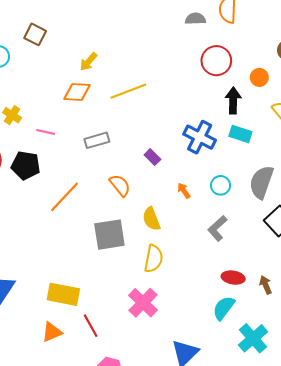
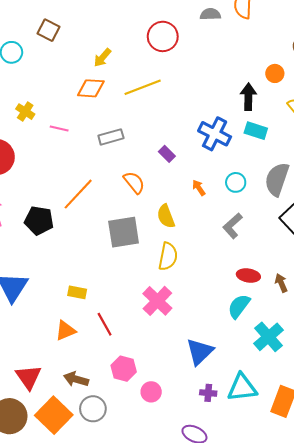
red circle: (216, 61) -> (163, 36), moved
black pentagon: (26, 165) -> (39, 221), moved
yellow rectangle: (63, 294) -> (77, 292), size x0.6

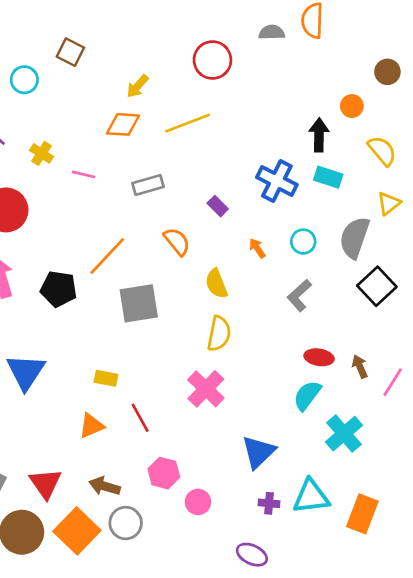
gray square: (124, 232) -> (139, 303), moved

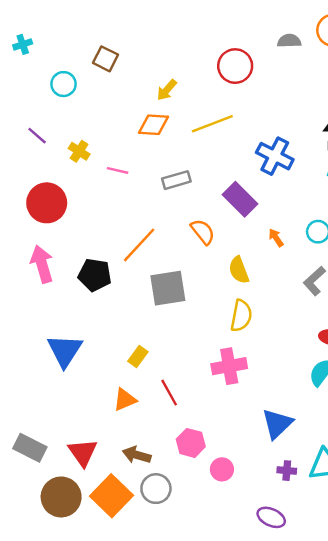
blue cross: (277, 181) -> (275, 156), moved
purple rectangle: (218, 206) -> (240, 199), size x1.8
yellow rectangle: (106, 378) -> (138, 357), turned -65
pink cross: (206, 389) -> (229, 366), turned 36

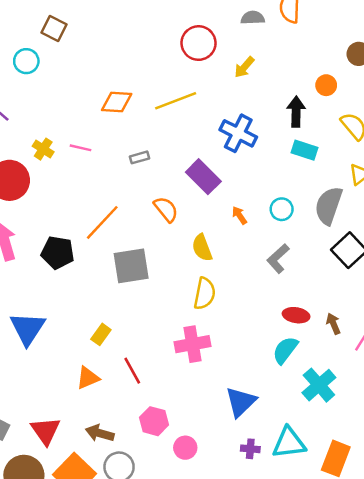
brown square: (106, 59) -> (54, 29), moved
yellow arrow: (167, 90) -> (244, 67), moved
yellow cross: (79, 151) -> (43, 149), moved
gray rectangle: (176, 180) -> (140, 157), size x0.7

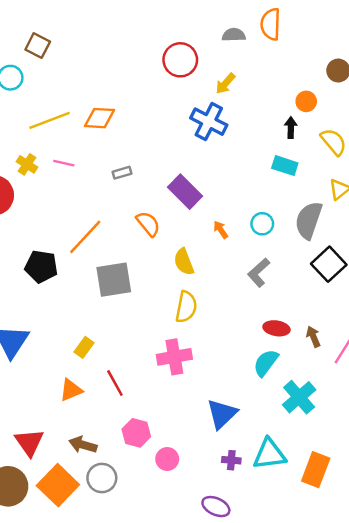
yellow line: (176, 101) -> (50, 120), moved
black arrow: (296, 112) -> (291, 128), moved, size x0.7
blue cross: (238, 133) -> (209, 122), moved

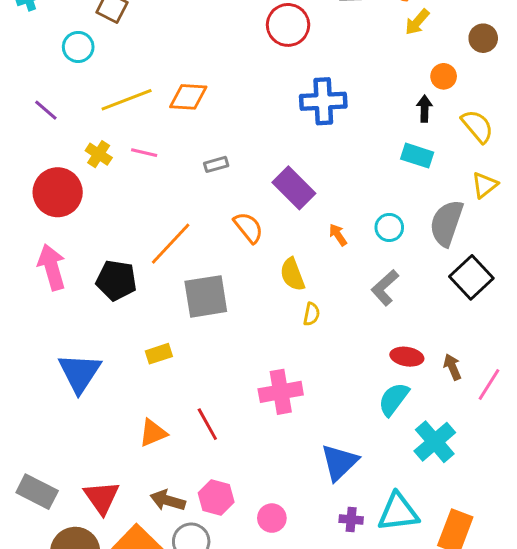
yellow arrow: (225, 84) -> (417, 22), moved
blue cross: (209, 122) -> (323, 101), turned -30
yellow semicircle: (186, 307) -> (311, 314), moved, size x0.6
yellow rectangle: (84, 347) -> (159, 354), moved, turned 36
pink hexagon: (136, 433) -> (216, 498), moved

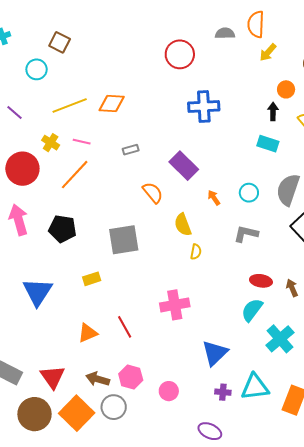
orange line: (171, 244) -> (75, 175), moved
gray L-shape: (385, 288) -> (246, 234), turned 55

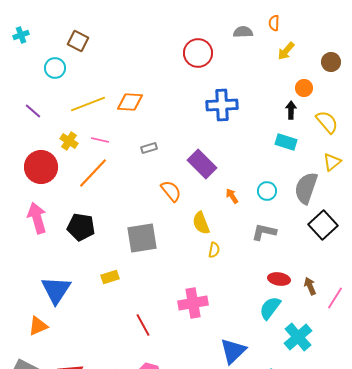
orange semicircle: (256, 24) -> (274, 23), size x0.6
orange triangle: (88, 333) -> (38, 326), moved

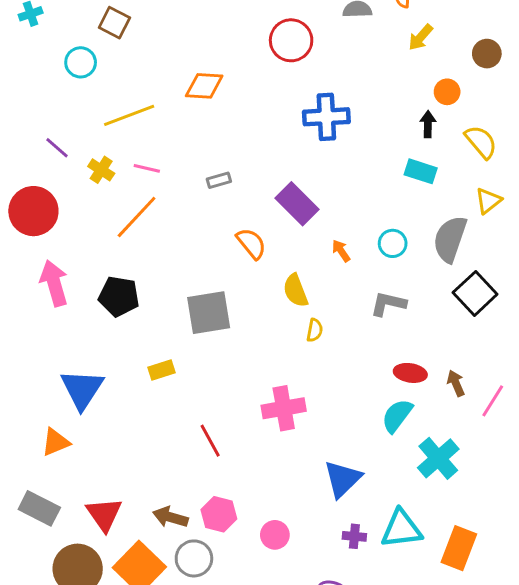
orange diamond: (130, 102) -> (204, 86), moved
purple line: (33, 111) -> (57, 148), moved
red circle: (41, 167) -> (33, 211), moved

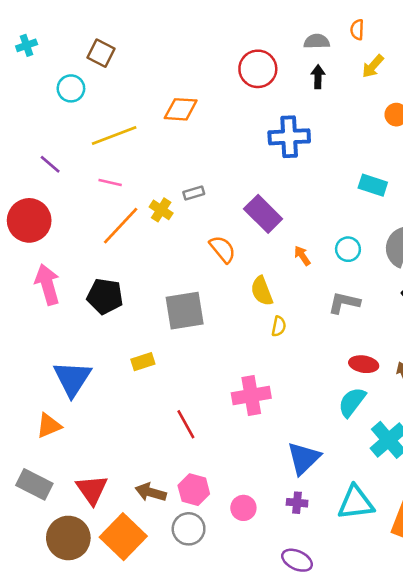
black arrow: (428, 124) -> (318, 77), moved
pink line: (147, 168) -> (110, 183), moved
yellow cross: (101, 170) -> (161, 210), moved
purple cross: (354, 536) -> (297, 503), moved
gray circle: (194, 558) -> (189, 529), moved

